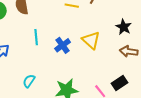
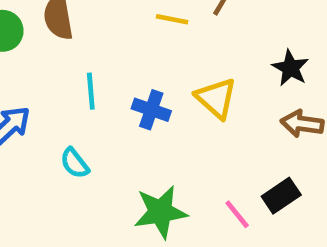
blue cross: (63, 45) -> (151, 110), turned -35
cyan semicircle: (29, 81) -> (75, 163), moved, turned -72

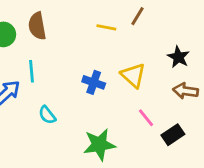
cyan line: (91, 91) -> (32, 71), moved
pink line: (237, 214) -> (146, 118), moved

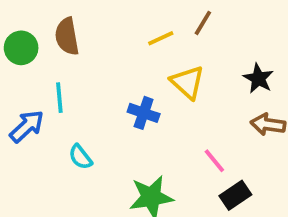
yellow line: (106, 27) -> (161, 38), turned -36
yellow triangle: (133, 75) -> (188, 82), moved
black rectangle: (173, 135) -> (235, 195), moved

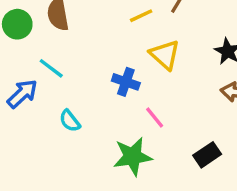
cyan line: (59, 98) -> (51, 68), turned -48
pink line: (214, 161) -> (155, 118), moved

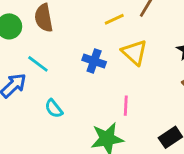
blue cross: (126, 82) -> (94, 61), moved
pink line: (155, 118) -> (126, 106), turned 42

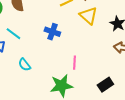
yellow triangle: (134, 52) -> (88, 16), moved

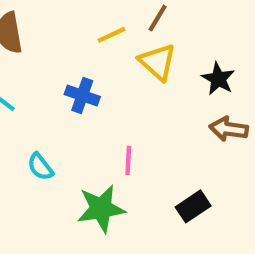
cyan semicircle: (24, 65) -> (40, 167), moved

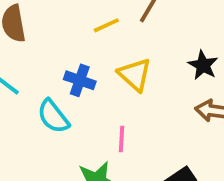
yellow triangle: (158, 62) -> (135, 75), moved
cyan semicircle: (40, 167) -> (53, 116), moved, size x1.4

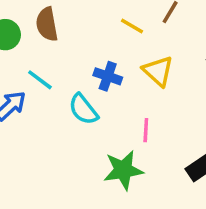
yellow line: (106, 25) -> (132, 26), turned 55

